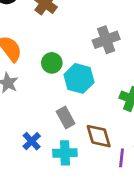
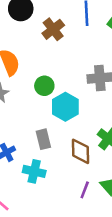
brown diamond: (99, 136) -> (81, 151), moved

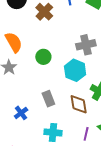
cyan hexagon: (65, 107) -> (75, 70), moved
cyan cross: (34, 171) -> (53, 132), moved

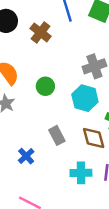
cyan cross: (53, 132) -> (81, 173), moved

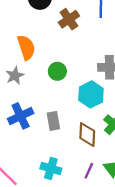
blue cross: (26, 156) -> (21, 116), moved, size x1.5
cyan cross: (81, 173) -> (51, 169), moved

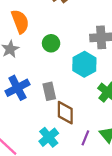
brown diamond: (87, 135) -> (65, 113), moved
cyan cross: (51, 169) -> (49, 137), turned 36

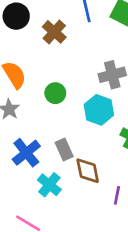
cyan cross: (49, 137) -> (49, 185), moved

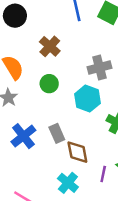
brown cross: (54, 32) -> (50, 46), moved
cyan cross: (49, 185) -> (68, 183), moved

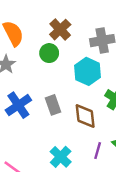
brown cross: (50, 46) -> (60, 30), moved
brown diamond: (77, 152) -> (85, 116), moved

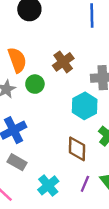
green circle: (49, 53) -> (35, 84), moved
gray rectangle: (53, 105) -> (17, 162), moved, turned -48

